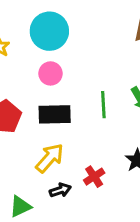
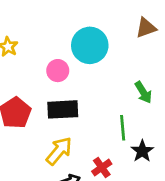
cyan circle: (49, 31) -> (90, 45), moved
green line: (103, 105) -> (123, 128), moved

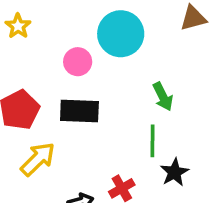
green arrow: (143, 92) -> (163, 97), moved
yellow arrow: (59, 151) -> (38, 159), moved

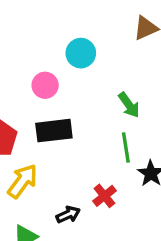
cyan circle: (121, 34) -> (81, 53), size x0.7

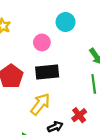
yellow arrow: (23, 181) -> (40, 104), moved

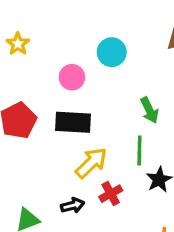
yellow arrow: (40, 104) -> (91, 163), moved

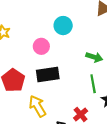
green arrow: (149, 110) -> (94, 57), turned -35
yellow arrow: (91, 163) -> (37, 106), moved, turned -65

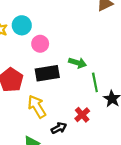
cyan circle: (63, 26) -> (22, 25), moved
green arrow: (94, 57) -> (78, 63), moved

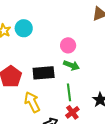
pink circle: (40, 44) -> (68, 45), moved
green line: (95, 82) -> (69, 92), moved

